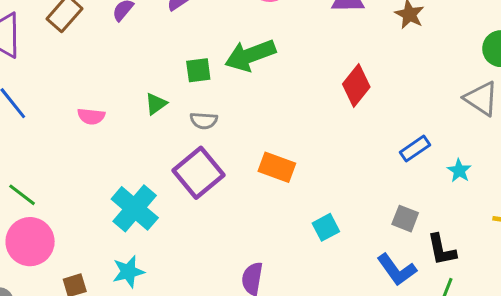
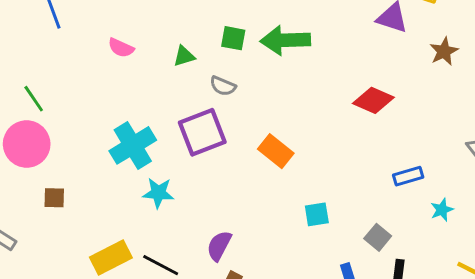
red diamond: (356, 85) -> (373, 100), turned 57
cyan square: (326, 227) -> (317, 214), moved
cyan star: (128, 272) -> (158, 193), moved

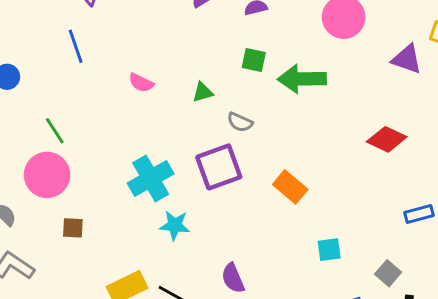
green square: (233, 38) -> (254, 60), moved
purple semicircle: (219, 246) -> (233, 278), turned -52

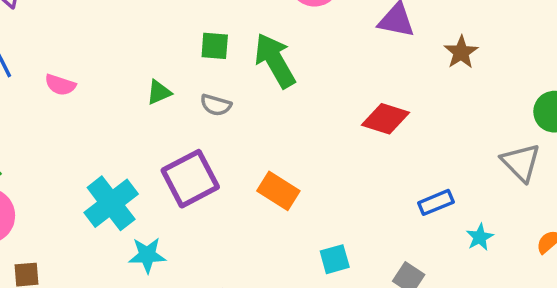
green arrow: (302, 79) -> (275, 60), turned 69
pink semicircle: (141, 83) -> (60, 85), moved
gray semicircle: (240, 122) -> (216, 105), moved

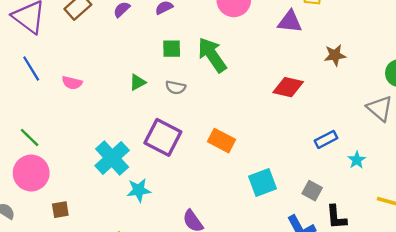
brown star: (461, 52) -> (335, 55), moved, turned 30
purple square: (190, 179) -> (163, 137), turned -30
cyan square: (335, 259) -> (262, 182), size x1.4

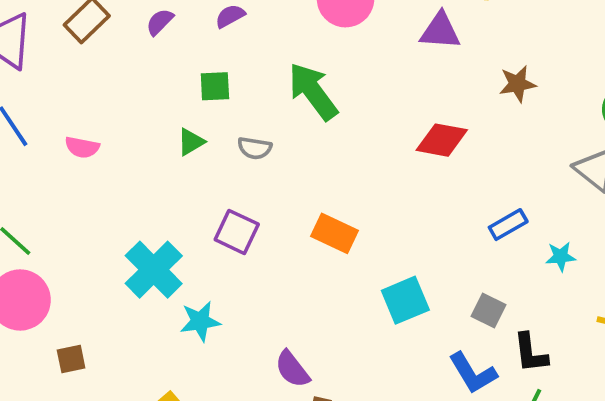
green square: (172, 49) -> (215, 86), moved
purple square: (163, 137) -> (237, 232), size x0.7
cyan star: (357, 160) -> (561, 257), turned 30

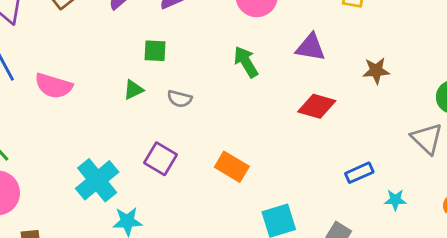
purple triangle: (440, 31) -> (311, 47), moved
green arrow: (313, 91) -> (246, 62), moved, size x0.7
pink semicircle: (82, 147) -> (54, 86), size x1.5

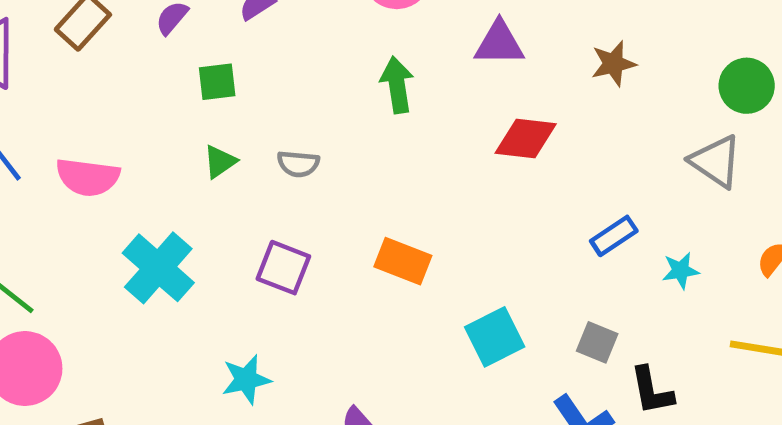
green square: (155, 51) -> (217, 82), moved
green arrow: (246, 62) -> (397, 85), turned 32
cyan cross: (97, 180) -> (158, 268), moved

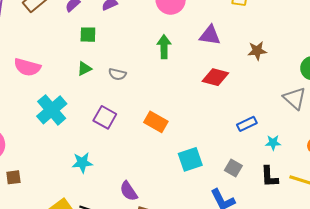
black L-shape: (652, 391) -> (269, 177), moved

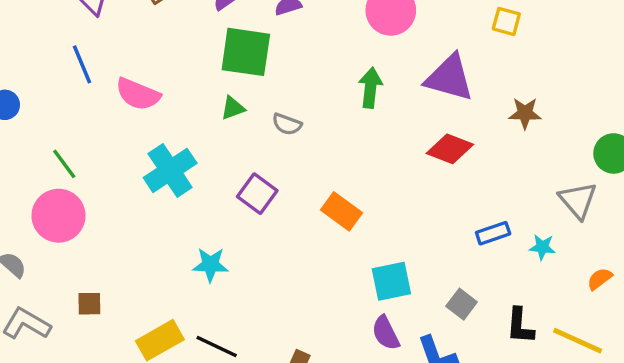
green square: (88, 35) -> (246, 52), size x1.8
purple triangle: (210, 35) -> (449, 78), size x1.4
cyan star: (273, 143) -> (542, 247), moved
brown square: (13, 177) -> (89, 304), moved
purple semicircle: (129, 191) -> (386, 333), moved

